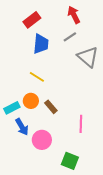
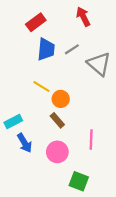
gray line: (70, 37) -> (72, 49), moved
orange circle: (31, 101) -> (61, 99), moved
pink circle: (42, 140) -> (57, 152), moved

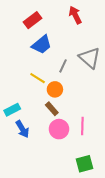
blue trapezoid: (46, 49) -> (42, 45), turned 45
gray line: (72, 49) -> (63, 66), moved, turned -32
pink circle: (57, 152) -> (59, 129), moved
green square: (79, 181) -> (84, 164), moved, turned -36

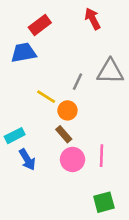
blue trapezoid: (42, 45) -> (23, 53), moved, turned -150
gray triangle: (90, 58) -> (110, 72), turned -40

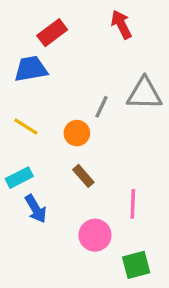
yellow line: (46, 97) -> (26, 127), moved
orange circle: (67, 110) -> (77, 133), moved
pink circle: (73, 159) -> (95, 235), moved

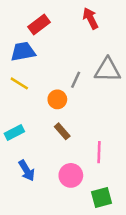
yellow line: (26, 127) -> (19, 83), moved
blue arrow: (36, 209) -> (27, 171), moved

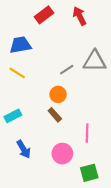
red rectangle: (39, 25) -> (44, 15), moved
gray line: (76, 80) -> (67, 70), turned 32
orange circle: (57, 99) -> (58, 94), moved

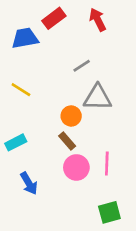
blue trapezoid: (20, 45) -> (25, 38), moved
gray triangle: (95, 61) -> (98, 98), moved
gray line: (67, 70) -> (82, 66), moved
pink circle: (62, 154) -> (76, 167), moved

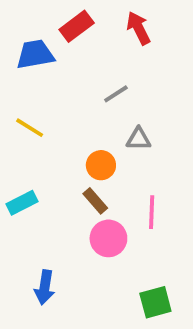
gray triangle: (98, 98) -> (139, 139), size x0.6
pink line: (107, 164) -> (152, 212), moved
blue arrow: (29, 183) -> (45, 287), moved, turned 40

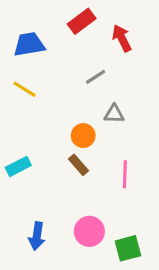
red rectangle: (77, 26) -> (82, 21), moved
red arrow: (139, 28) -> (122, 38), moved
yellow line: (30, 128) -> (24, 89), moved
pink circle: (108, 238) -> (89, 231), moved

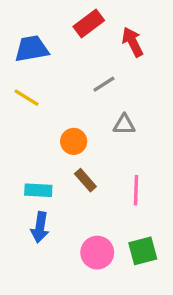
orange circle: (83, 136) -> (74, 141), moved
cyan rectangle: (18, 166) -> (38, 190), moved, turned 30
blue arrow: (37, 236) -> (40, 227), moved
green square: (128, 248) -> (143, 251), moved

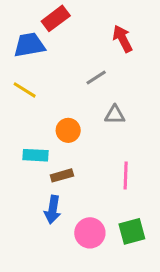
red rectangle: (89, 23) -> (56, 18), moved
brown rectangle: (85, 180) -> (62, 175), moved, turned -65
cyan rectangle: (38, 190) -> (36, 155), moved
blue arrow: (40, 227) -> (53, 210), moved

